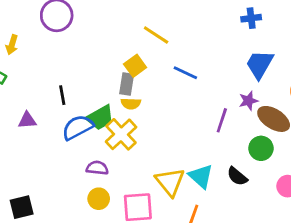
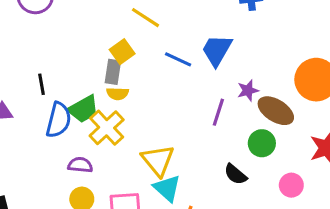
blue trapezoid: (260, 64) -> (217, 50), moved
blue semicircle: (78, 127) -> (59, 120), turned 132
cyan triangle: (201, 176) -> (167, 188), moved
yellow triangle: (170, 182) -> (158, 160), moved

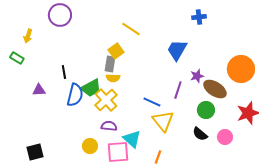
blue line: (178, 59) -> (152, 102), moved
yellow triangle: (158, 160) -> (163, 121), moved
purple semicircle: (80, 165) -> (109, 126), moved
black semicircle: (235, 174) -> (200, 134), moved
cyan triangle: (167, 188) -> (132, 139), moved

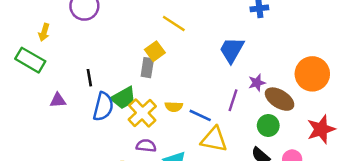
green rectangle: (17, 58) -> (30, 60), size x1.6
yellow semicircle: (113, 78) -> (174, 107), moved
yellow triangle: (163, 121) -> (214, 139), turned -40

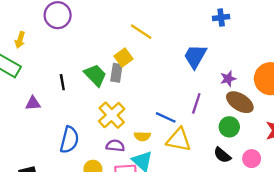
purple star: (257, 83) -> (228, 79), moved
green trapezoid: (123, 98) -> (95, 75), moved, turned -105
blue semicircle: (103, 107) -> (69, 140), moved
yellow semicircle: (174, 107) -> (142, 136), moved

